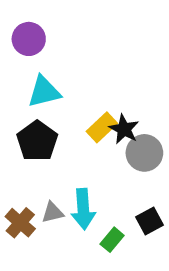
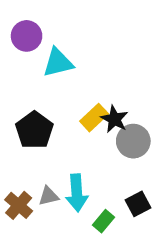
cyan triangle: (44, 92) -> (58, 63), moved

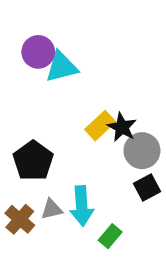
purple circle: (27, 36) -> (38, 52), moved
black pentagon: (34, 130) -> (33, 161), moved
black square: (138, 204) -> (147, 187), moved

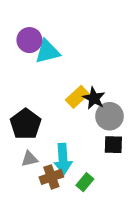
black square: (147, 187) -> (113, 145), turned 30
gray triangle: (52, 209) -> (29, 159), moved
brown cross: (20, 219) -> (51, 177), moved, turned 30

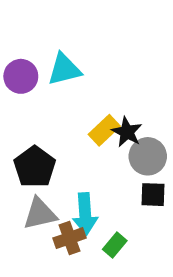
purple circle: (29, 40) -> (21, 76), moved
gray triangle: (29, 159) -> (40, 214), size x1.5

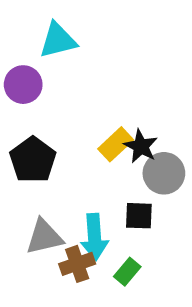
cyan triangle: (64, 69) -> (58, 40), moved
black pentagon: (35, 167) -> (33, 160), moved
black square: (153, 195) -> (139, 216), moved

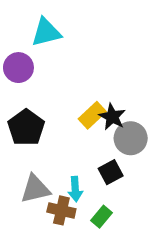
black square: (139, 216) -> (111, 172), turned -30
cyan arrow: (94, 237) -> (75, 189), size x0.7
brown cross: (77, 264) -> (61, 210), turned 32

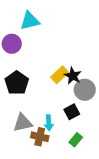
green rectangle: (101, 217) -> (76, 140), moved

